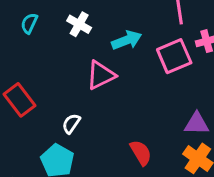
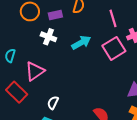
cyan semicircle: (29, 23) -> (10, 56), moved
pink triangle: (101, 75) -> (35, 71), moved

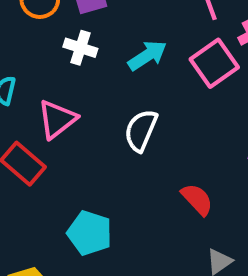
white semicircle: (53, 103) -> (141, 130), moved, size x1.5

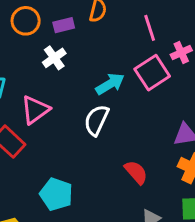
white cross: (80, 48) -> (54, 58), turned 35
cyan arrow: (147, 55) -> (110, 84), moved

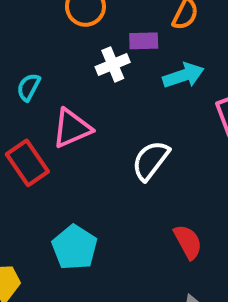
purple rectangle: (64, 25) -> (144, 41), moved
cyan arrow: (110, 84) -> (183, 75), moved

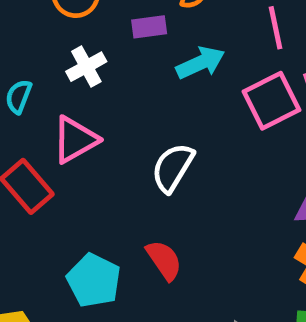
white cross: (113, 64) -> (86, 67), moved
red semicircle: (188, 242) -> (164, 260), moved

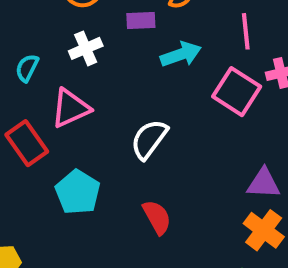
pink square: (272, 101) -> (237, 92), turned -36
red semicircle: (164, 260) -> (157, 217), moved
cyan pentagon: (94, 280) -> (78, 192), moved

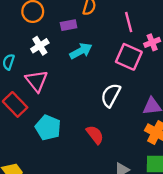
cyan arrow: (181, 54) -> (81, 51), moved
pink triangle: (70, 108) -> (37, 81), turned -35
white semicircle: (149, 139) -> (111, 95), moved

